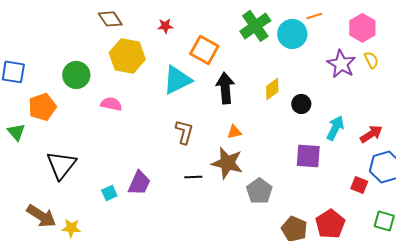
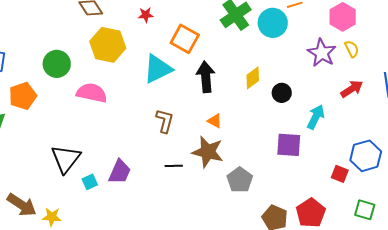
pink semicircle: (111, 104) -> (92, 93), size x1.4
orange triangle: (234, 132) -> (215, 121), turned 42
red arrow: (371, 134) -> (352, 89), moved
black triangle: (61, 165) -> (66, 159), moved

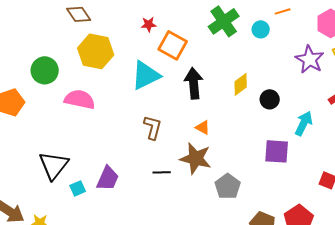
red star: (146, 15) -> (149, 24), moved
cyan circle: (273, 23) -> (261, 29), size x0.6

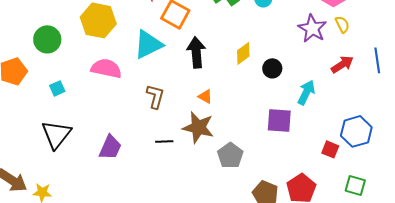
pink semicircle: (80, 99) -> (106, 68), moved
cyan square: (78, 188) -> (57, 88), moved

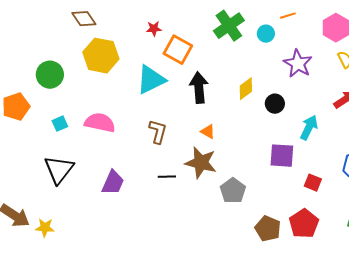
purple star: (312, 28) -> (298, 64), moved
pink semicircle: (106, 68) -> (100, 123), moved
red square: (330, 149) -> (313, 183), moved

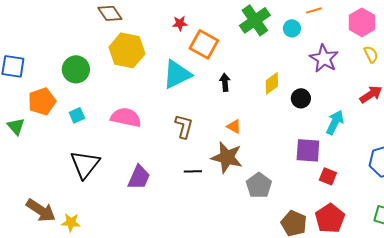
black arrow: (199, 88) -> (225, 82), size x0.6
cyan square: (60, 124) -> (77, 115), moved
red square: (313, 183) -> (328, 176), moved

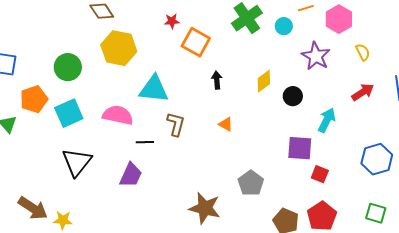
pink hexagon: (362, 22) -> (339, 19), moved
cyan triangle: (177, 74) -> (154, 89), moved, turned 32
cyan square: (77, 115) -> (69, 113), size x1.8
brown star: (227, 157) -> (205, 208), moved
black line: (193, 171) -> (145, 142), moved

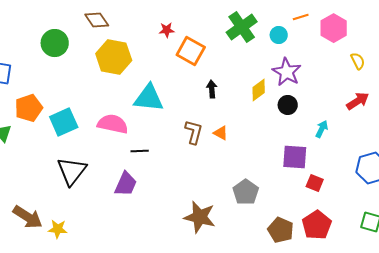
purple star: (316, 56) -> (287, 72), moved
green circle: (68, 67) -> (55, 43), moved
cyan arrow: (327, 120) -> (322, 129), size x0.7
brown L-shape: (176, 124) -> (194, 132), moved

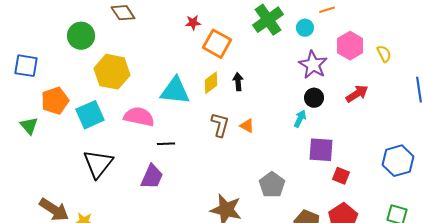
pink hexagon: (334, 28) -> (350, 46), moved
yellow hexagon: (114, 57) -> (112, 72), moved
yellow diamond: (259, 90) -> (211, 83), moved
red arrow: (358, 101) -> (357, 94), moved
cyan arrow: (322, 129) -> (300, 119), moved

